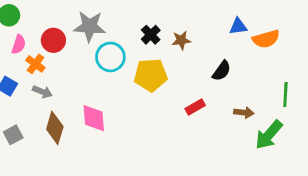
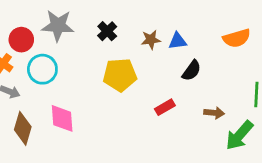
blue triangle: (238, 26) -> (178, 41), moved
black cross: (151, 35) -> (107, 31), moved
cyan circle: (110, 57) -> (42, 69), moved

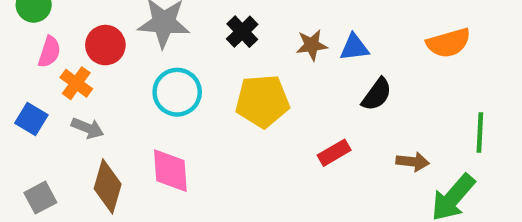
cyan circle: (42, 69) -> (177, 92), moved

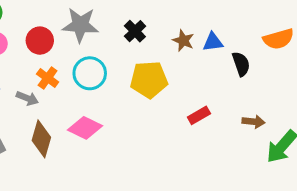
brown star: (312, 45) -> (183, 41), turned 30
orange cross: (76, 83) -> (48, 78), moved
black semicircle: (377, 94) -> (241, 64), moved, turned -55
pink diamond: (170, 171) -> (85, 128), turned -60

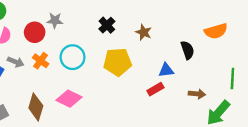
gray star: (80, 25) -> (55, 20), moved, size x0.6
blue triangle: (213, 42) -> (166, 70), moved
gray arrow: (27, 98) -> (16, 62), moved

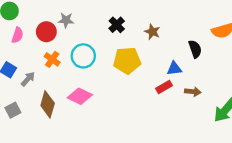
gray arrow: (16, 62) -> (28, 79), moved, turned -70
brown arrow: (197, 94) -> (193, 92), moved

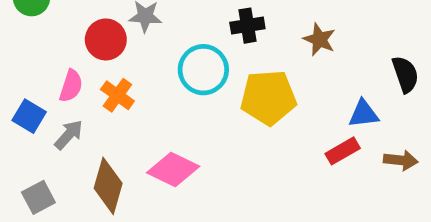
black cross: (117, 25) -> (247, 26), turned 35
pink semicircle: (18, 35) -> (71, 86), moved
cyan circle: (83, 56) -> (203, 70), moved

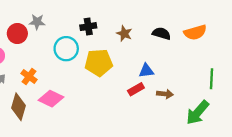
black semicircle: (405, 74) -> (161, 34), moved, turned -54
orange cross: (117, 95) -> (29, 77), moved

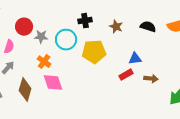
gray star: (37, 22) -> (41, 37), moved
orange cross: (29, 77) -> (44, 62), moved
pink diamond: (51, 99) -> (53, 83), turned 45

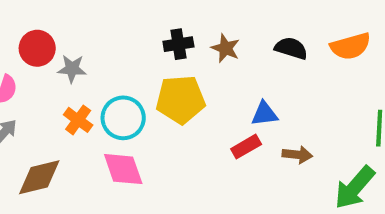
black cross: (85, 21) -> (178, 44), moved
cyan circle: (66, 40) -> (123, 118), moved
pink diamond: (53, 83) -> (123, 169), moved
brown diamond: (25, 90) -> (39, 177), turned 60

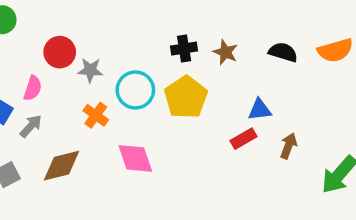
yellow pentagon: (181, 99) -> (186, 97), turned -30
cyan circle: (123, 118) -> (135, 90), moved
brown arrow: (297, 155) -> (289, 146), turned -75

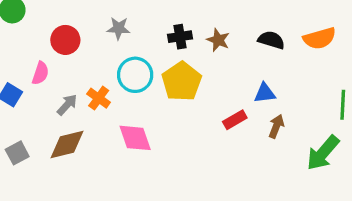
gray star: (90, 70) -> (119, 28), moved
blue triangle: (260, 110) -> (265, 93), moved
gray arrow: (31, 126) -> (67, 105), moved

